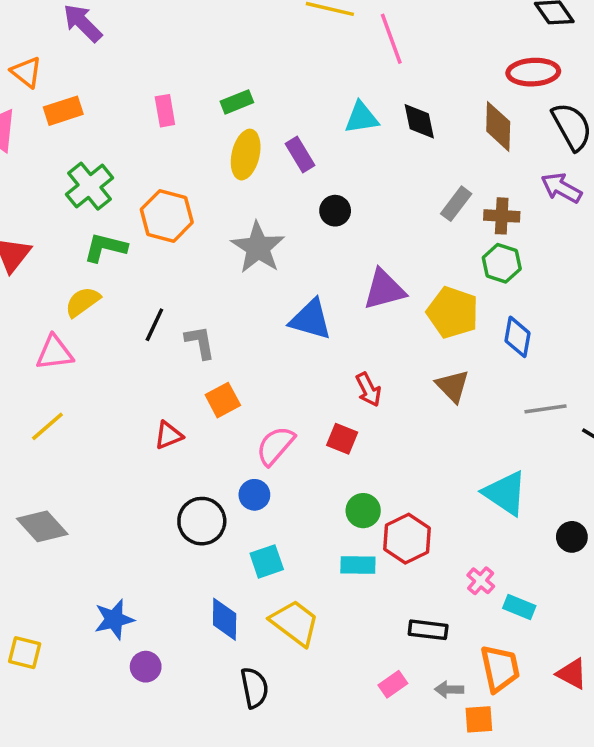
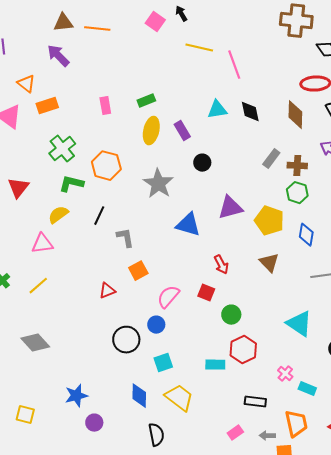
black line: (154, 325) -> (99, 216), moved
green circle: (363, 511) -> (231, 315), moved

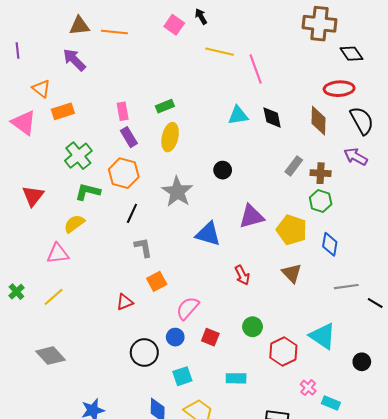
purple rectangle: (182, 131) -> (129, 137), moved
black line: (99, 216) -> (132, 213), moved
red square: (206, 293) -> (210, 337), moved
red hexagon: (243, 350) -> (283, 351), moved

